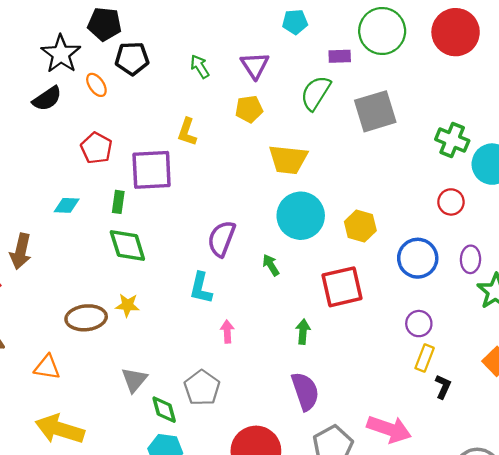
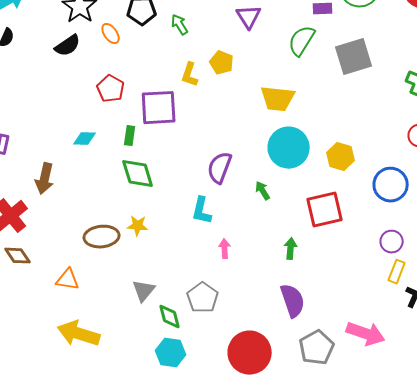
green arrow: (200, 67) -> (180, 25), moved
yellow pentagon: (249, 109) -> (222, 63), moved, turned 30

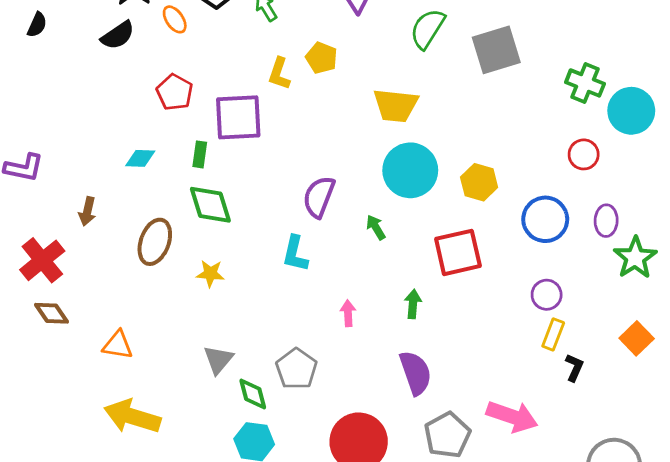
brown arrow: (45, 179) -> (87, 211), size x0.7
brown ellipse: (102, 237) -> (155, 242), moved, turned -64
pink arrow: (225, 249) -> (348, 313), moved

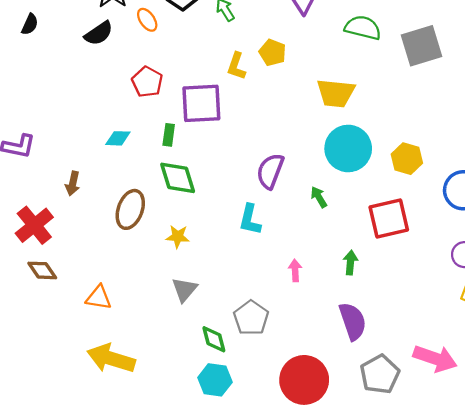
green semicircle: (427, 29) -> (363, 28), turned 72
gray triangle: (218, 360) -> (184, 290), moved

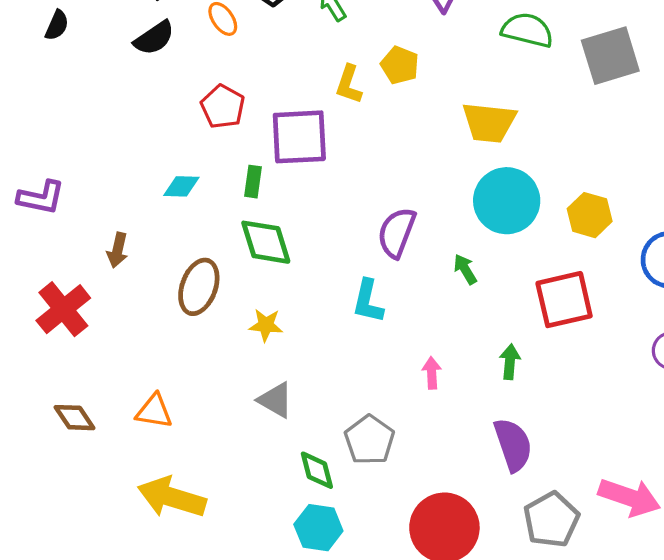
brown diamond: (42, 270) -> (74, 418), moved
gray triangle: (184, 290) -> (275, 400), turned -40

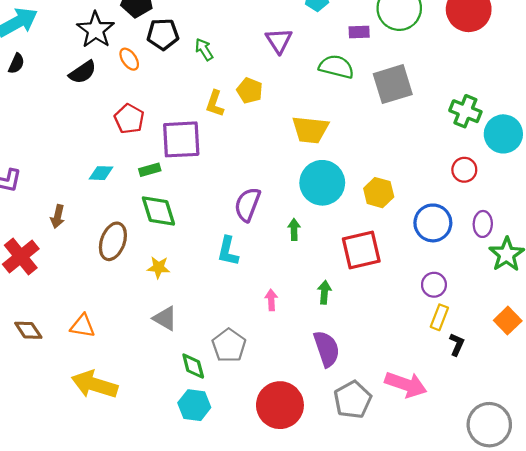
green rectangle: (253, 182) -> (150, 170), turned 66
green arrow: (465, 269) -> (294, 229), turned 30

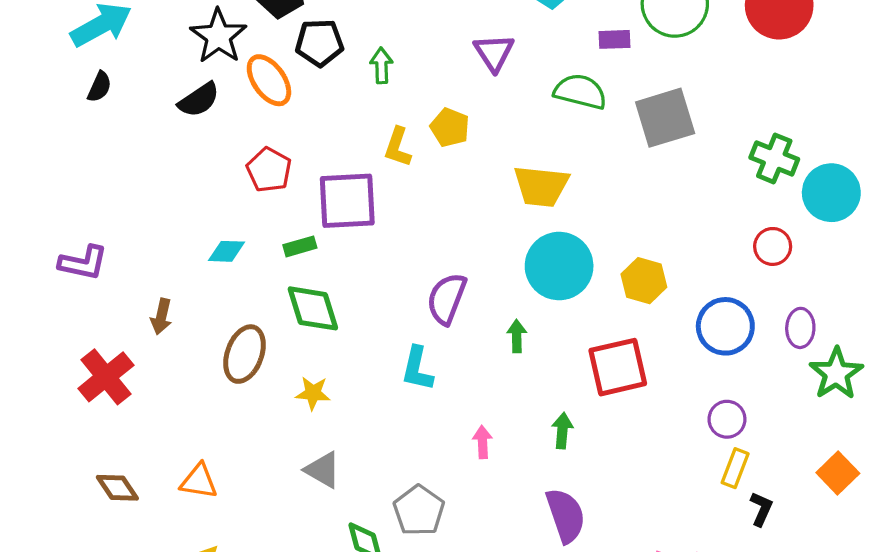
green arrow: (204, 49) -> (381, 66), turned 30
orange ellipse: (129, 59) -> (269, 80), size x1.5

